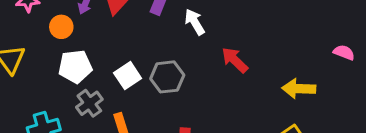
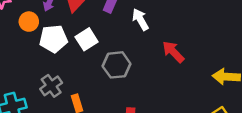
white pentagon: (75, 67) -> (53, 39), moved
white square: (128, 76) -> (87, 39), moved

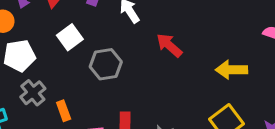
white pentagon: (53, 39) -> (19, 56), moved

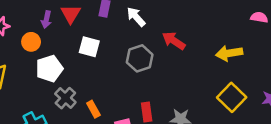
white square: (70, 37) -> (89, 47), turned -30
gray hexagon: (106, 64) -> (140, 58), moved

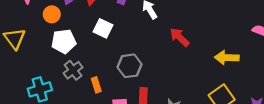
gray hexagon: (140, 58) -> (130, 66), moved

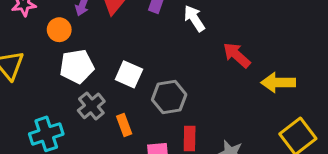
white square: (103, 28) -> (129, 74), moved
yellow arrow: (227, 58) -> (278, 82), moved

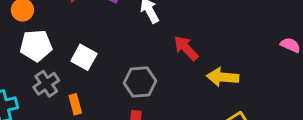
gray hexagon: (169, 97) -> (140, 82), moved

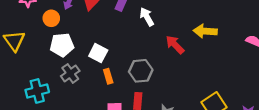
yellow arrow: (223, 77) -> (205, 31), moved
orange rectangle: (75, 104) -> (108, 76), moved

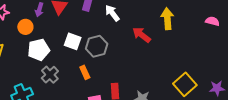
yellow arrow: (205, 31) -> (167, 19), turned 90
white square: (98, 53) -> (73, 41), moved
gray hexagon: (141, 71) -> (97, 46), moved

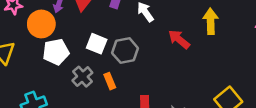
orange circle: (25, 27) -> (41, 24), size x1.5
gray cross: (50, 75) -> (82, 77), moved

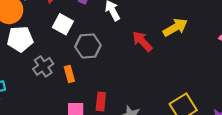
yellow arrow: (211, 21) -> (175, 27), turned 55
white square: (97, 44) -> (63, 24), moved

